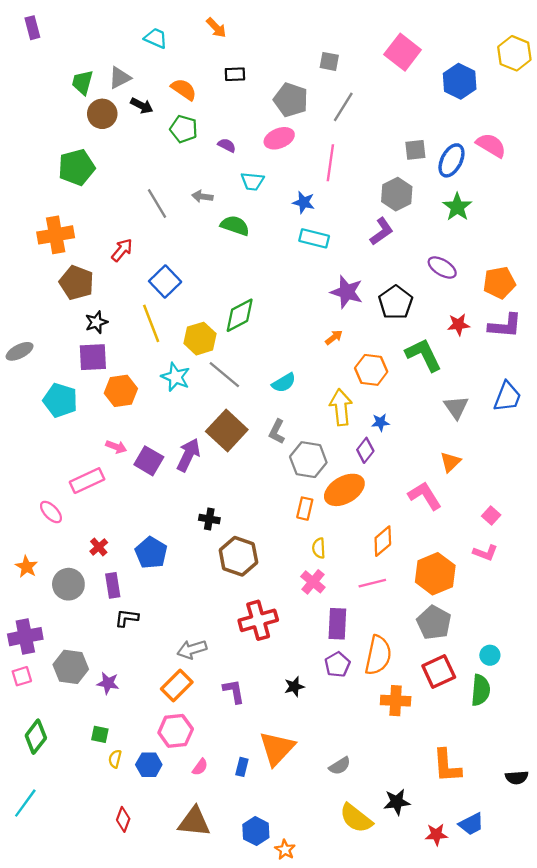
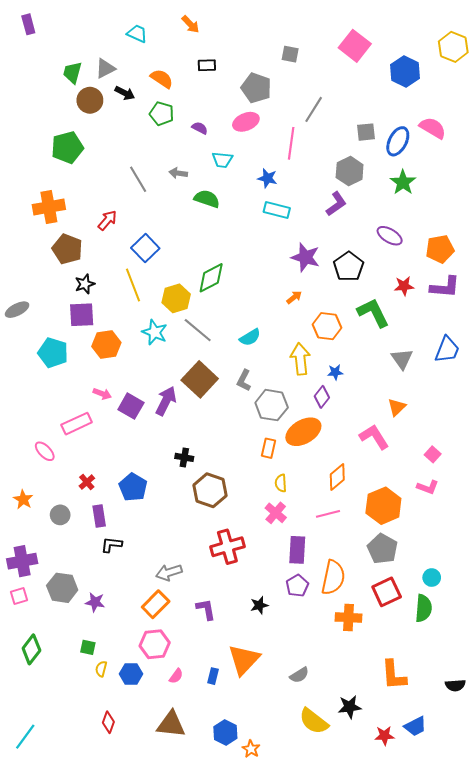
gray line: (343, 107) -> (314, 109), moved
gray circle: (68, 584) -> (60, 515), size x0.7
cyan line: (25, 803) -> (25, 737), moved

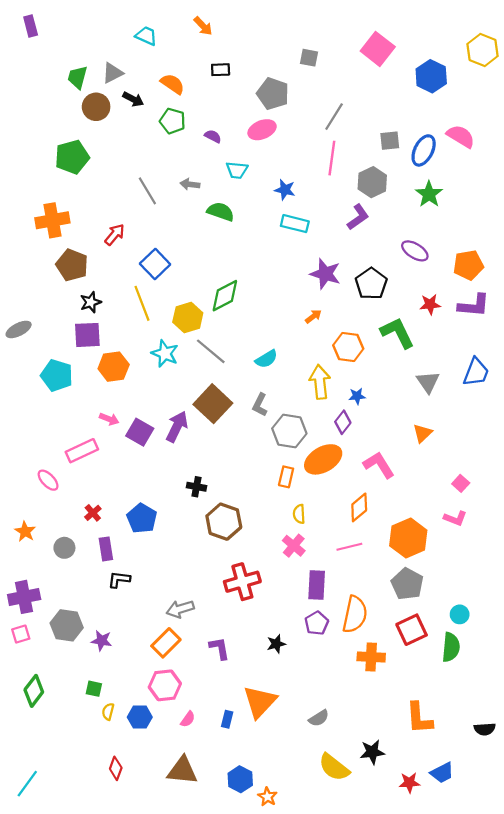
pink line: (291, 143) -> (332, 158), moved
pink L-shape: (374, 437) -> (379, 465), moved

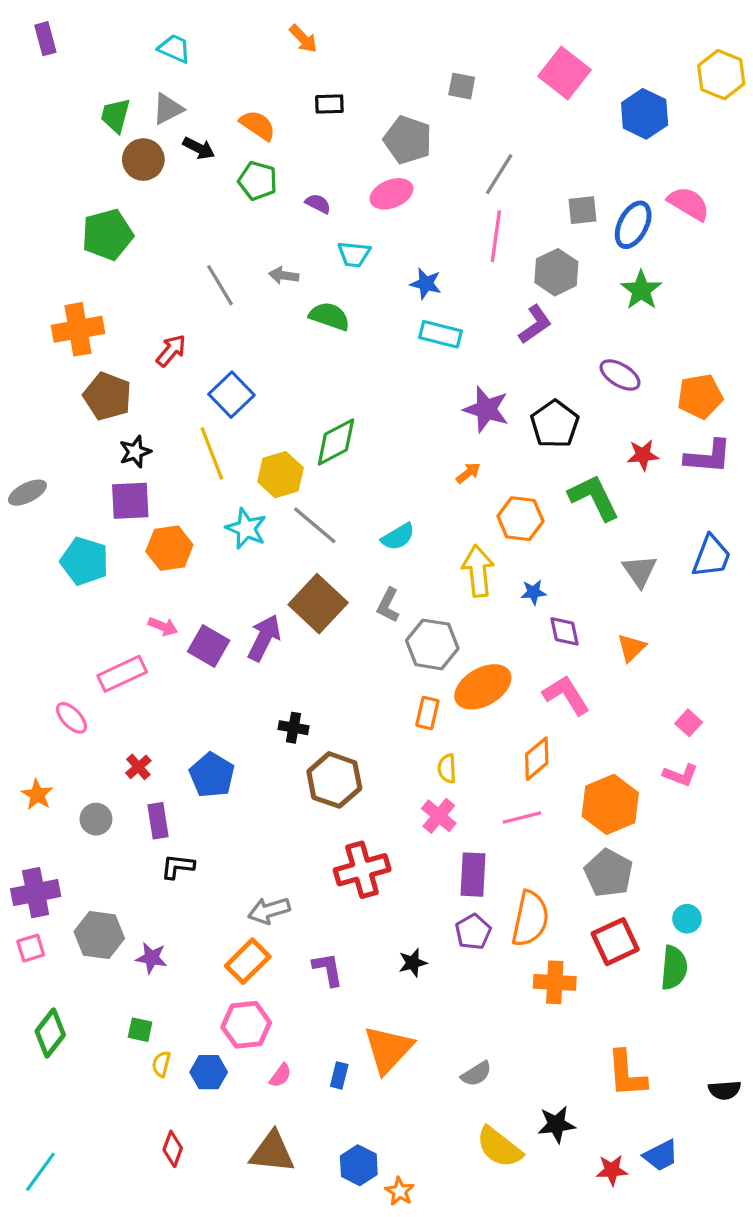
cyan trapezoid: (146, 36) -> (174, 49), moved
purple diamond: (343, 422) -> (565, 631), moved, turned -50

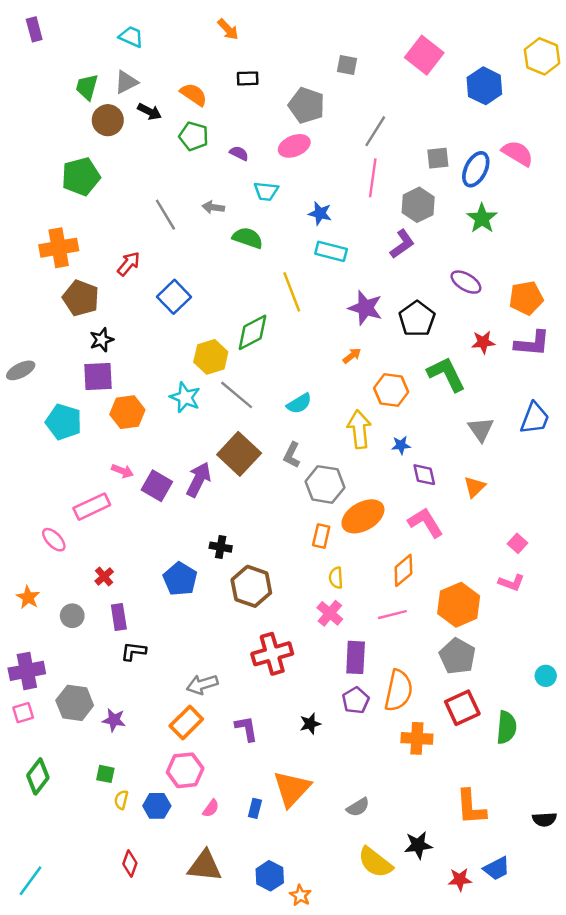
yellow line: (212, 453) -> (292, 292), moved
blue pentagon: (212, 775) -> (180, 579), moved
cyan circle: (687, 919) -> (546, 676), moved

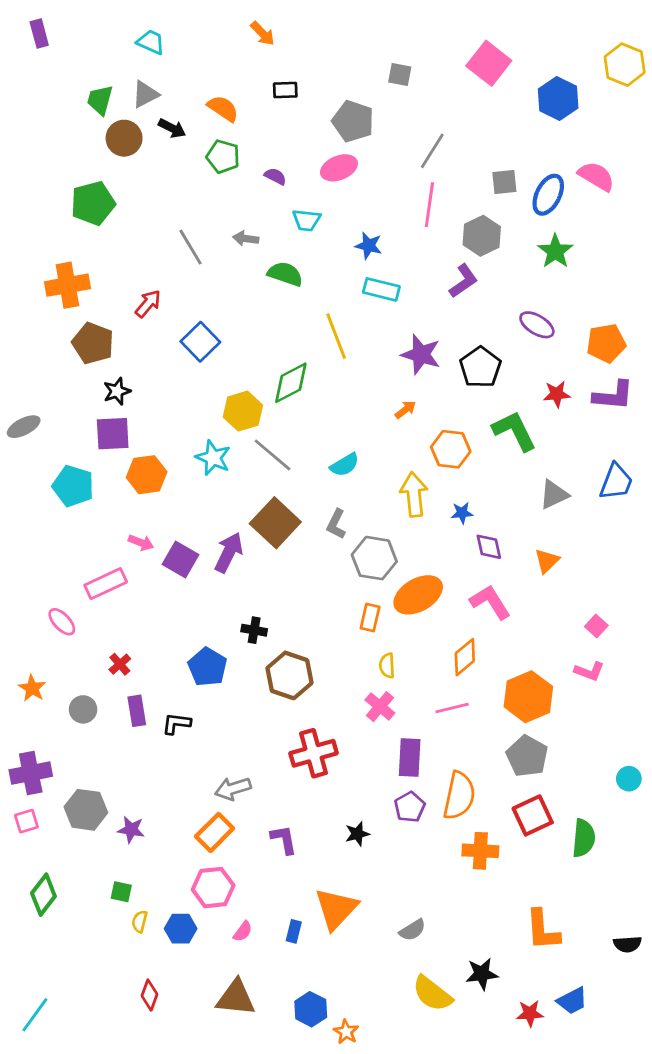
gray triangle: (481, 429) -> (554, 494), turned 40
black L-shape: (134, 651) -> (176, 724), moved

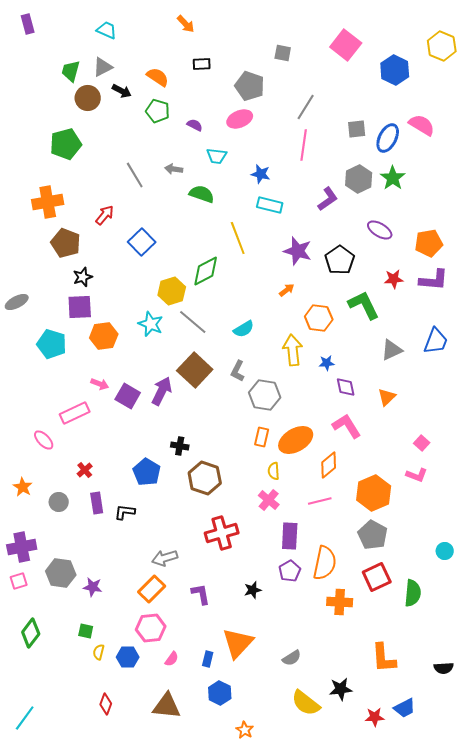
gray hexagon: (482, 236) -> (359, 179), moved
orange ellipse: (418, 595) -> (296, 440), moved
blue hexagon: (311, 1009) -> (220, 693), moved

